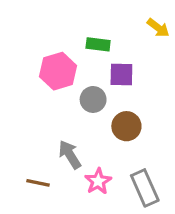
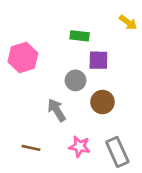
pink hexagon: (58, 71) -> (23, 57), moved
gray arrow: (70, 155) -> (57, 110), moved
pink star: (98, 181) -> (80, 147), turned -30

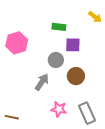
gray arrow: (57, 110) -> (42, 82), turned 66
brown line: (31, 148) -> (12, 117), moved

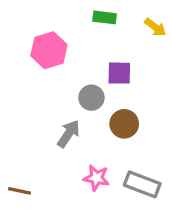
green rectangle: (59, 27) -> (105, 17), moved
pink hexagon: (17, 43) -> (49, 50), moved
gray rectangle: (87, 113) -> (142, 184), turned -45

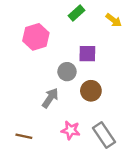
green rectangle: (105, 17) -> (77, 13), turned -49
gray rectangle: (142, 184) -> (104, 135), turned 35
brown line: (19, 191) -> (24, 136), moved

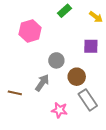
purple square: (87, 54) -> (91, 46), moved
gray rectangle: (104, 135) -> (88, 100), moved
brown line: (24, 136) -> (15, 93), moved

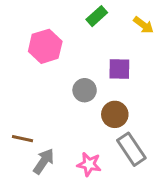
purple square: (91, 46) -> (119, 69), moved
gray arrow: (42, 83) -> (44, 161), moved

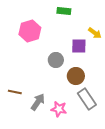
green rectangle: (97, 16) -> (64, 11), turned 48
yellow arrow: (144, 25) -> (95, 33), moved
gray arrow: (44, 161) -> (38, 102), moved

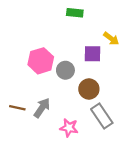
pink hexagon: (30, 31) -> (41, 61), moved
gray arrow: (38, 102) -> (42, 108), moved

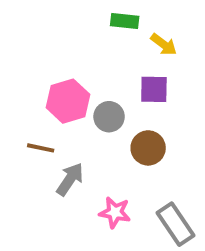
yellow arrow: (111, 39) -> (164, 44), moved
brown line: (17, 108) -> (41, 148), moved
gray rectangle: (102, 116) -> (175, 224), moved

